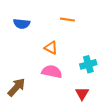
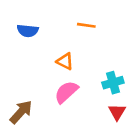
pink semicircle: (52, 72) -> (66, 92), turned -54
red triangle: (82, 94) -> (117, 112), moved

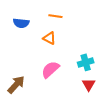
orange line: (86, 25) -> (55, 16), moved
orange triangle: (65, 61) -> (49, 38), moved

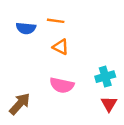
orange line: (55, 16) -> (56, 21), moved
pink semicircle: (50, 70) -> (62, 85), turned -126

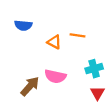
orange line: (56, 21) -> (77, 35), moved
brown arrow: (20, 104) -> (30, 86), moved

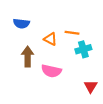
cyan cross: (94, 69) -> (83, 49), moved
brown arrow: (30, 86) -> (28, 57), moved, turned -42

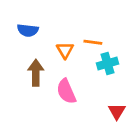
orange triangle: (50, 39) -> (65, 50), turned 32
pink semicircle: (51, 71) -> (66, 91), turned 54

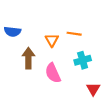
blue semicircle: (28, 30) -> (12, 32), moved
cyan cross: (107, 63) -> (83, 60), moved

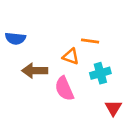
orange triangle: (52, 40) -> (71, 56), moved, turned -40
brown arrow: (28, 58) -> (35, 71), turned -90

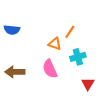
orange line: (90, 41) -> (70, 32), turned -64
brown arrow: (35, 71) -> (15, 72), moved

